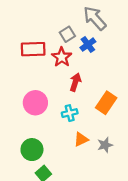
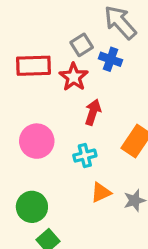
blue cross: (88, 45) -> (111, 59), turned -35

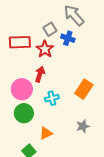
red arrow: (93, 112) -> (40, 74), moved
orange triangle: (101, 192) -> (46, 133), moved
green circle: (32, 207) -> (24, 113), moved

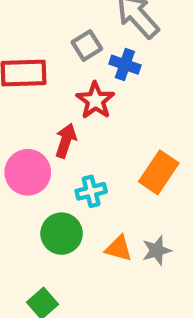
red star: (45, 49) -> (95, 100), moved
green circle: (24, 113) -> (62, 234), moved
orange triangle: (46, 133) -> (119, 248), moved, turned 40

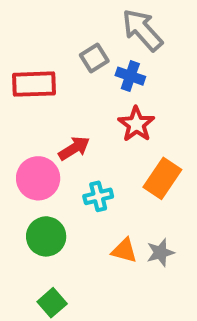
red star: (95, 100) -> (136, 124), moved
red arrow: (66, 141) -> (74, 148), turned 40
green circle: (62, 234) -> (46, 236), moved

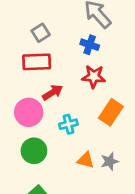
gray square: (94, 58) -> (41, 33), moved
red rectangle: (34, 84) -> (37, 62), moved
red star: (136, 124) -> (94, 77), turned -30

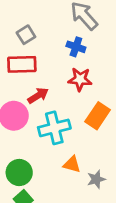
cyan cross: (68, 124) -> (54, 128), size x1.6
green circle: (34, 151) -> (19, 173), moved
gray star: (110, 161) -> (96, 179), moved

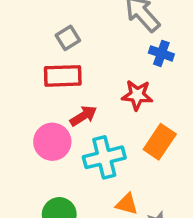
blue cross: (76, 47) -> (161, 53), moved

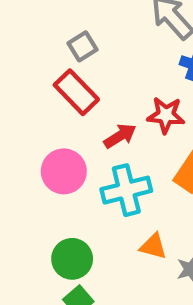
red rectangle: (63, 76) -> (76, 92), turned 48
red arrow: (83, 116) -> (120, 136), moved

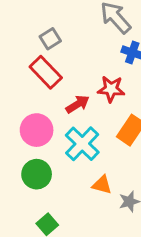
cyan cross: (126, 190) -> (82, 144), turned -32
green circle: (72, 259) -> (37, 174), moved

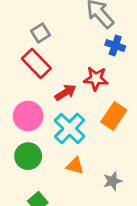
orange triangle: (102, 185) -> (75, 166), moved

